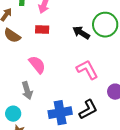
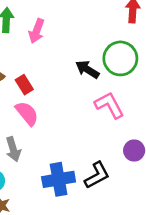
red rectangle: (42, 30) -> (24, 85), moved, turned 56
pink L-shape: (87, 70) -> (109, 105), moved

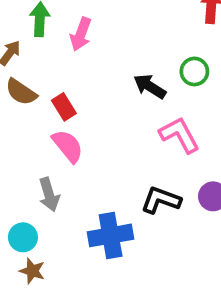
green circle: (120, 58) -> (194, 71), size x0.6
black L-shape: (97, 175) -> (161, 200), moved, turned -132

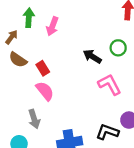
black L-shape: (161, 200) -> (107, 132), moved

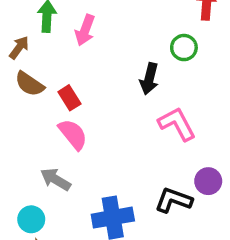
green circle: (118, 48) -> (184, 48), moved
black arrow: (92, 56) -> (149, 79), turned -108
gray arrow: (34, 119) -> (56, 179), turned 138

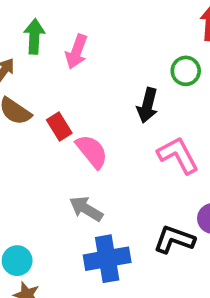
pink semicircle: (73, 134) -> (92, 151), moved
gray arrow: (56, 179) -> (86, 209), moved

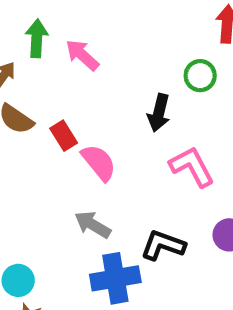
pink arrow: (76, 52) -> (82, 55), turned 112
black L-shape: (174, 240) -> (163, 245), moved

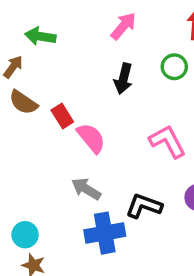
green arrow: (37, 38) -> (40, 36), turned -84
pink arrow: (82, 55) -> (123, 26), moved, turned 88
black arrow: (159, 113) -> (123, 79), moved

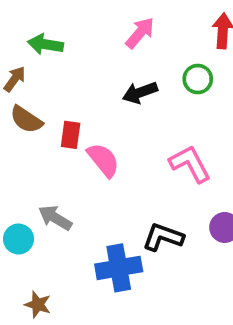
black arrow: (123, 79) -> (140, 93), turned 56
red rectangle: (62, 116) -> (71, 135), turned 40
gray arrow: (86, 189) -> (55, 218), moved
cyan circle: (25, 235) -> (18, 239), moved

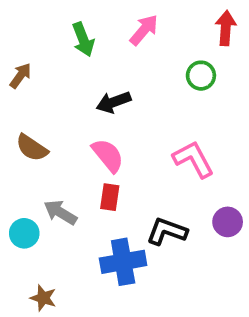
green arrow: (45, 44) -> (83, 39), moved, turned -120
black arrow: (140, 93) -> (114, 102), moved
brown semicircle: (26, 119) -> (32, 148), moved
red rectangle: (71, 135) -> (110, 197), moved

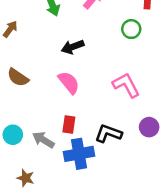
red rectangle: (110, 197) -> (69, 125), moved
gray arrow: (60, 212) -> (43, 140), moved

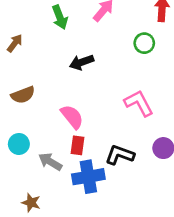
brown semicircle: (18, 77) -> (23, 95), turned -55
pink semicircle: (69, 83) -> (72, 117), moved
cyan circle: (13, 135) -> (19, 144), moved

